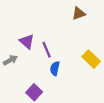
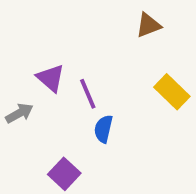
yellow rectangle: (91, 59) -> (172, 92), moved

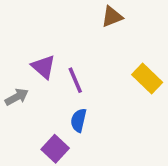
brown triangle: (148, 25) -> (112, 17), moved
blue semicircle: (103, 129) -> (79, 120), moved

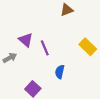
blue semicircle: (79, 120) -> (60, 72), moved

